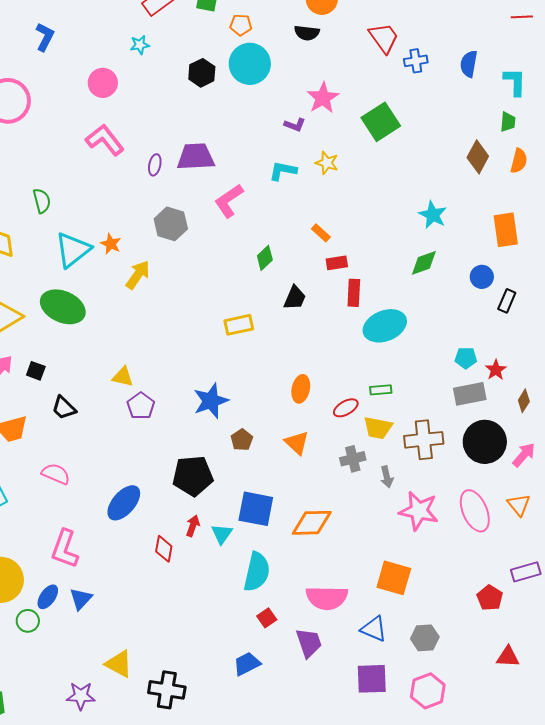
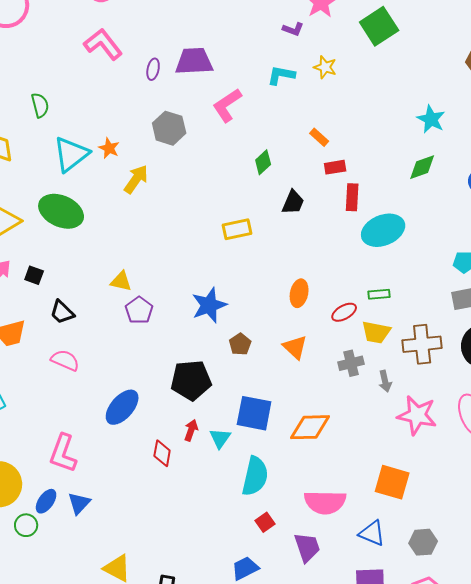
pink semicircle: (56, 474) -> (65, 360), moved

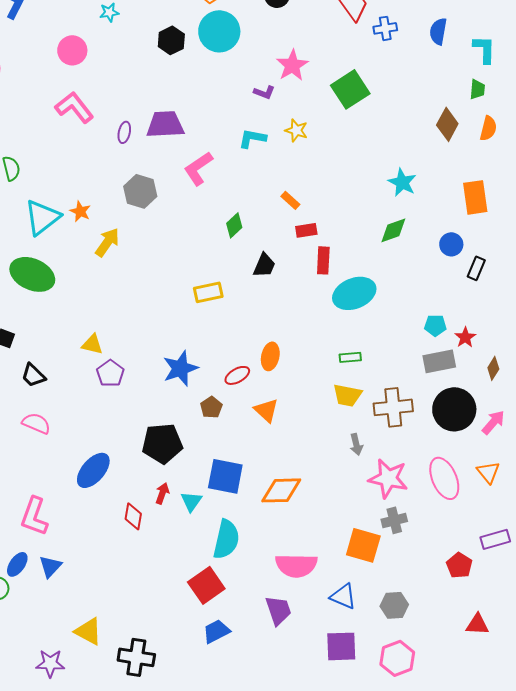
red ellipse: (344, 312) -> (237, 375), moved
gray cross: (351, 363) -> (394, 520), moved
red square: (265, 522) -> (206, 585), moved, size x1.8

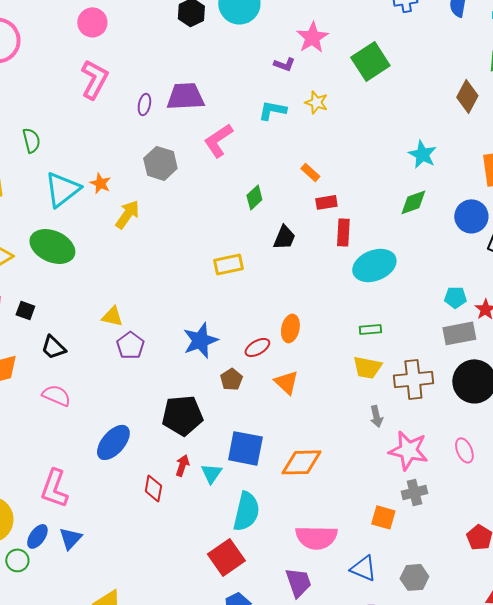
pink L-shape: (74, 107) -> (94, 79), turned 66
blue circle: (451, 244) -> (471, 216), size x1.4
pink ellipse: (444, 478) -> (464, 450), size x0.6
orange square: (363, 545) -> (383, 517), size x0.7

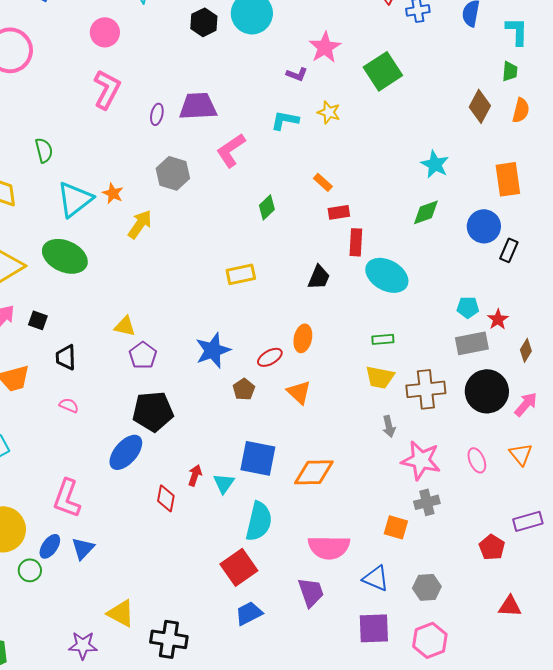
black trapezoid: (284, 237) -> (319, 277), moved
cyan ellipse: (374, 265) -> (387, 275), turned 51
black trapezoid: (53, 347) -> (66, 357), turned 44
pink semicircle: (56, 395) -> (69, 405), size x0.7
black pentagon: (182, 415) -> (153, 411), moved

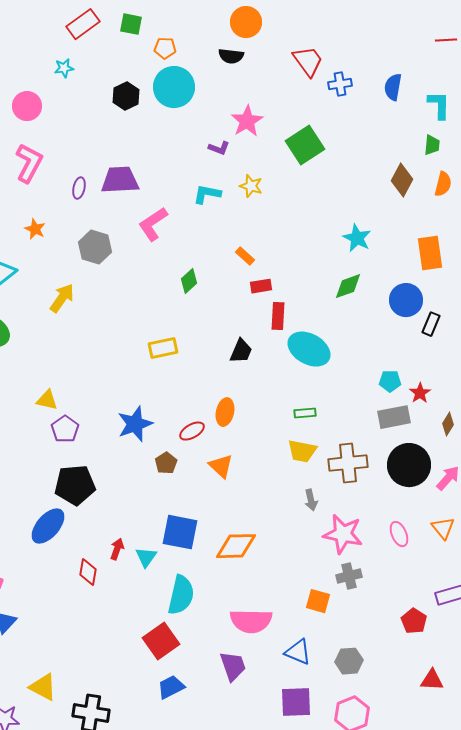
orange star: (113, 193) -> (35, 229), moved

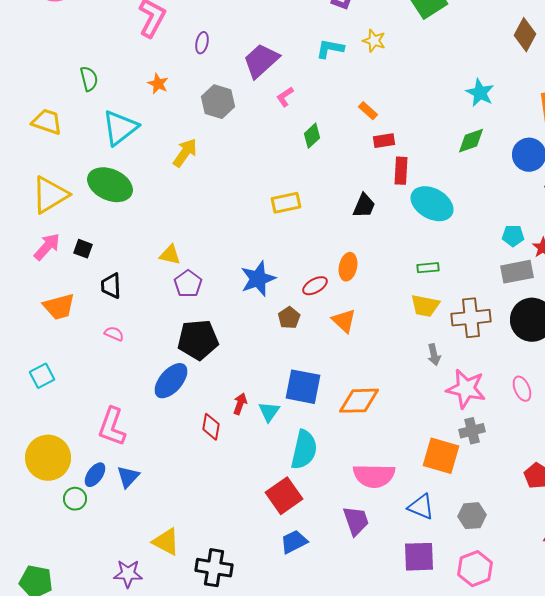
purple trapezoid: (120, 180) -> (261, 61), moved, turned -39
pink L-shape: (153, 224) -> (285, 97), moved, size x0.6
orange square: (318, 601) -> (441, 456), size x1.5

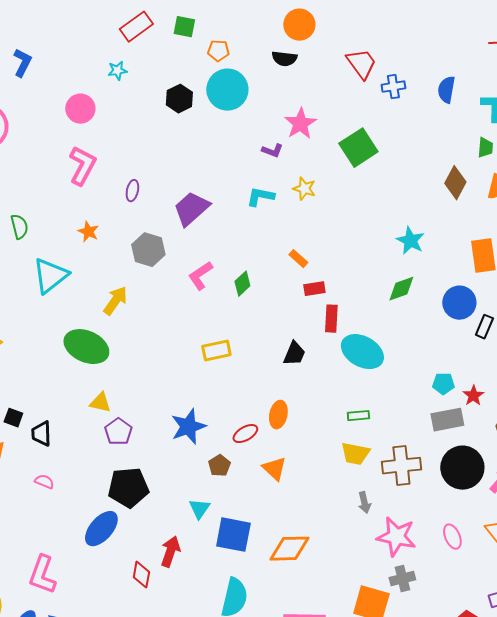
pink L-shape: (285, 97) -> (200, 276), moved, size x1.4
green ellipse: (110, 185) -> (86, 347), moved
black square: (83, 249) -> (13, 418), moved
red arrow: (240, 404) -> (170, 552), size x1.4
cyan triangle: (269, 412) -> (199, 509), moved

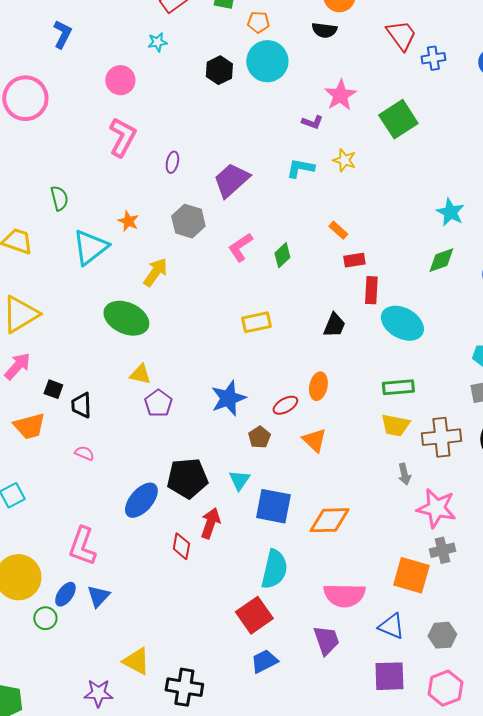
orange star: (88, 232) -> (128, 221), moved
green rectangle: (358, 416) -> (398, 387), size x1.4
black pentagon: (128, 488) -> (187, 478), moved

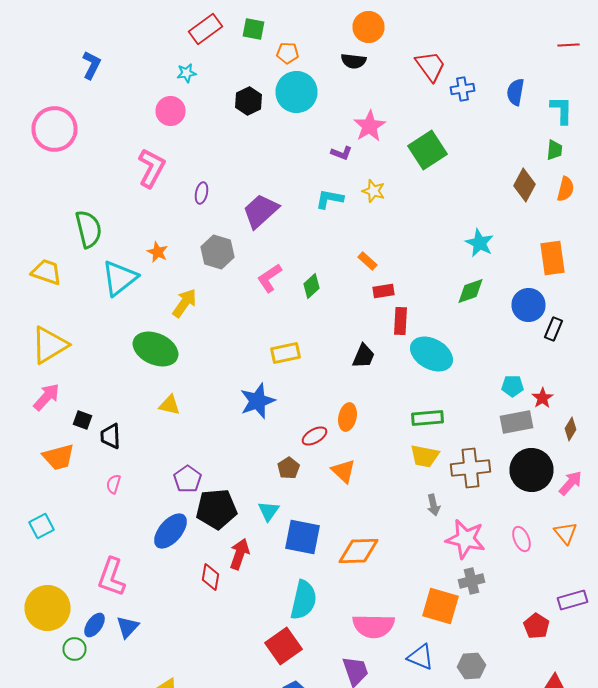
pink circle: (120, 80) -> (170, 111), moved
green semicircle: (59, 198) -> (88, 229), size x1.5
blue star: (228, 398) -> (258, 401), moved
purple pentagon: (158, 403) -> (188, 479), moved
pink semicircle: (84, 453) -> (114, 484), turned -96

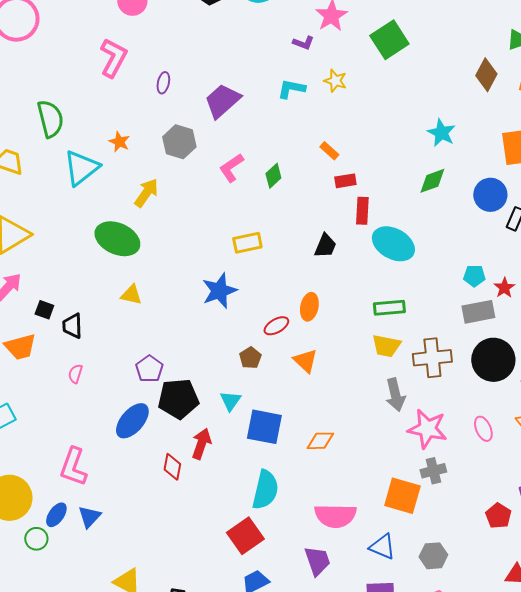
gray arrow: (434, 505) -> (395, 395), size x1.5
orange diamond: (358, 551) -> (320, 441), size x0.7

